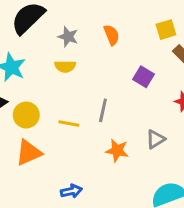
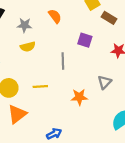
gray line: (103, 110) -> (63, 61), moved

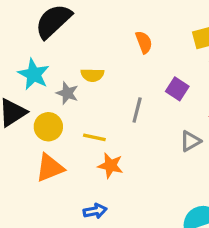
gray star: (24, 25) -> (67, 93), moved
gray triangle: (104, 82) -> (190, 141), moved
orange star: (79, 97) -> (111, 166), moved

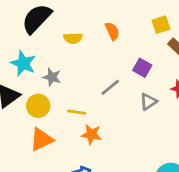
yellow semicircle: (92, 75) -> (73, 38), moved
gray line: (137, 110) -> (110, 87), turned 40
gray triangle: (190, 141) -> (148, 102), moved

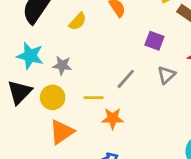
yellow semicircle: (73, 38) -> (78, 21), turned -36
gray line: (110, 87) -> (126, 79), moved

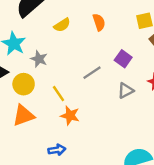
gray line: (126, 79) -> (92, 73), moved
yellow line: (94, 98) -> (58, 94), turned 42

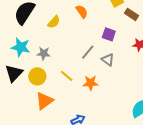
gray triangle: (126, 91) -> (108, 60), moved, turned -40
orange star: (70, 116) -> (91, 83), moved

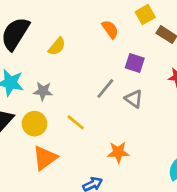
orange semicircle: (82, 11) -> (110, 29), moved
orange star: (91, 83) -> (118, 152), moved

